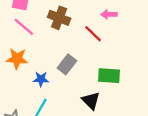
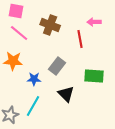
red line: (93, 34) -> (80, 39), turned 36
black triangle: (91, 101) -> (66, 94), moved

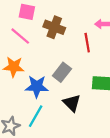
pink square: (16, 11) -> (27, 12), moved
blue star: (34, 79) -> (37, 87), size x1.5

